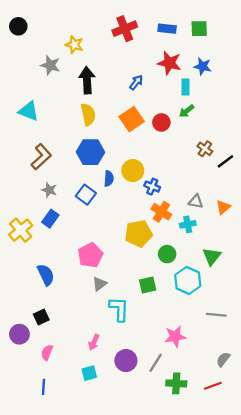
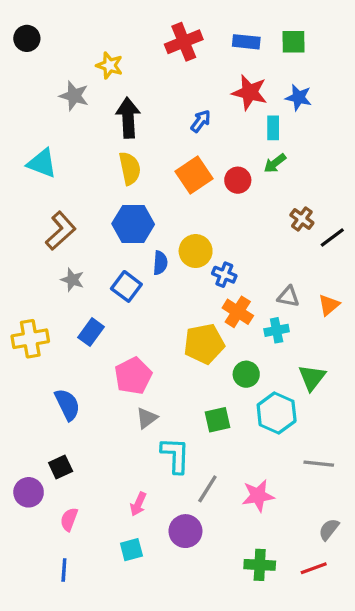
blue rectangle: (50, 219) -> (91, 332), moved
yellow cross: (21, 230) -> (30, 339), turned 30
gray line: (156, 363) -> (207, 489), moved

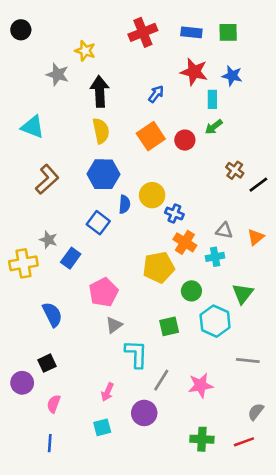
gray star: (72, 280) -> (48, 240), moved

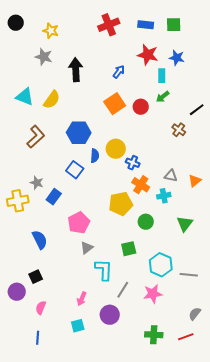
yellow star: (85, 51) -> (51, 31), moved
yellow semicircle: (101, 131) -> (52, 100), moved, turned 48
black line: (258, 185) -> (197, 110), moved
cyan hexagon: (215, 321) -> (161, 265), moved

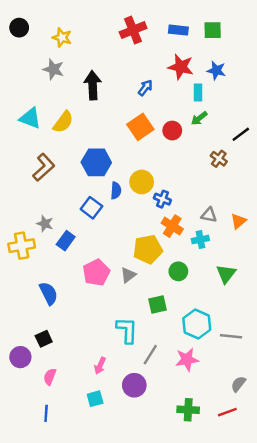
gray triangle: (87, 248) -> (128, 275), moved

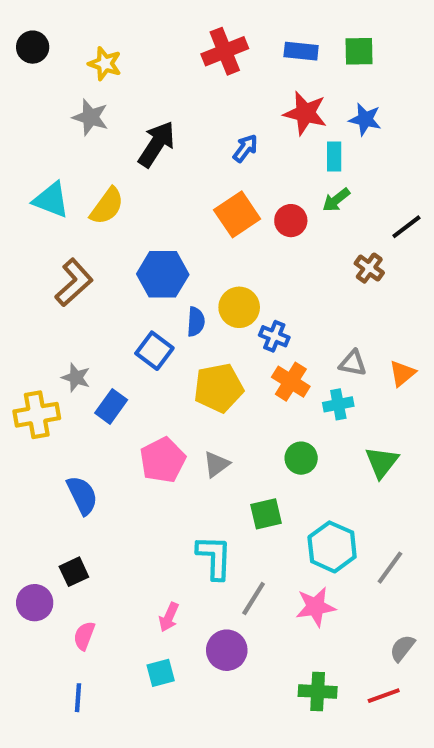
black arrow: (93, 85) -> (157, 144), turned 36
yellow pentagon: (148, 249) -> (218, 388), moved
gray line: (231, 336) -> (390, 568), turned -60

